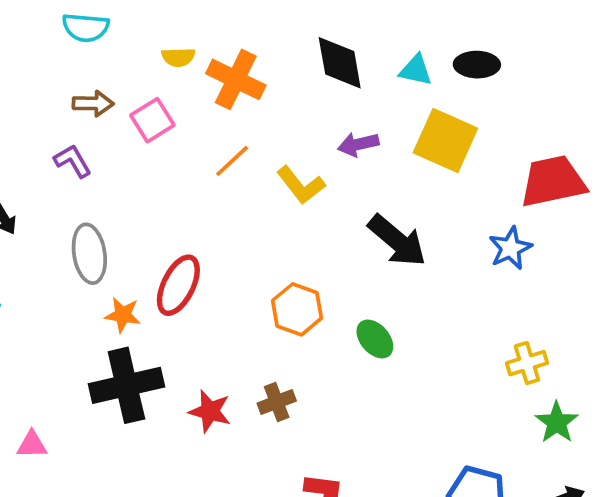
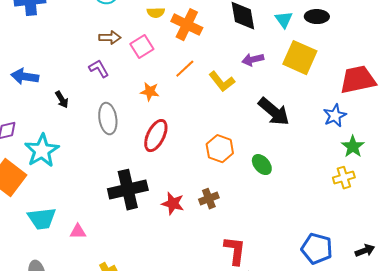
cyan triangle: (416, 70) -> (284, 20), turned 42
orange star: (123, 315) -> (150, 92), moved
green star: (557, 422) -> (353, 147), moved
pink triangle: (32, 445) -> (78, 232), moved

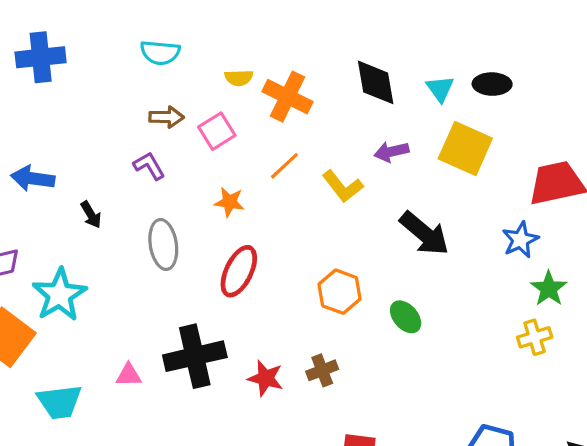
pink triangle: (78, 232) -> (129, 375), moved

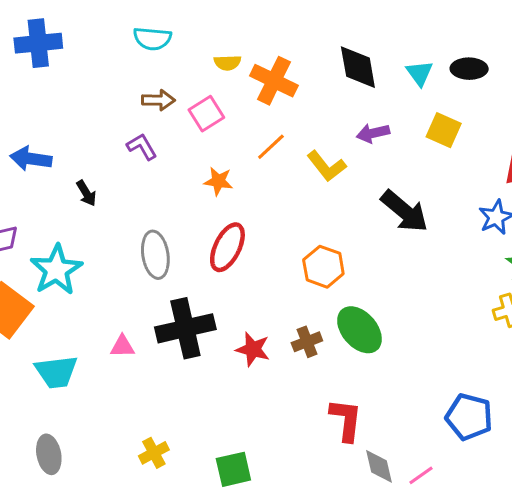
yellow square: (465, 149) -> (444, 130), size x0.7
gray ellipse: (163, 244) -> (155, 255), moved
green ellipse: (406, 317) -> (359, 330), moved, size x1.5

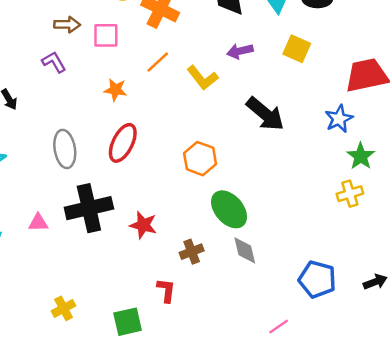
pink square: (206, 114) -> (106, 35), turned 32
brown cross: (307, 342) -> (192, 252), moved
red L-shape: (346, 420) -> (166, 290), moved, size x0.7
gray diamond: (379, 466) -> (245, 250), moved

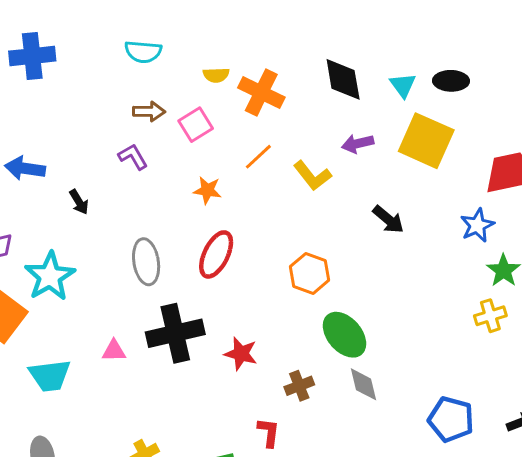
pink square: (106, 35) -> (196, 125), turned -32
yellow square: (297, 49) -> (426, 141), size x1.6
black arrow: (265, 114) -> (388, 219), size x0.7

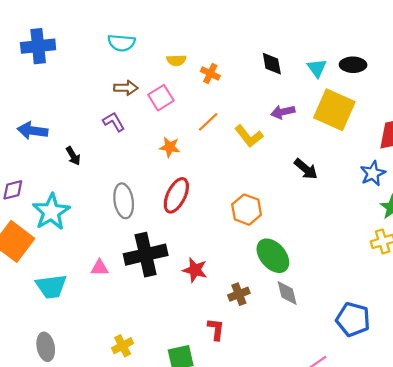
black diamond: (343, 79) -> (272, 64), size x0.7
orange cross: (261, 93) -> (210, 74), size x0.6

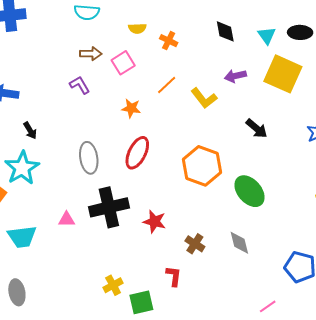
black arrow: (73, 156) -> (30, 131), moved
orange hexagon: (247, 210) -> (202, 166), size x1.4
green ellipse: (273, 256) -> (250, 191), moved
brown cross: (239, 294) -> (195, 244), turned -36
yellow cross: (123, 346) -> (113, 285), moved

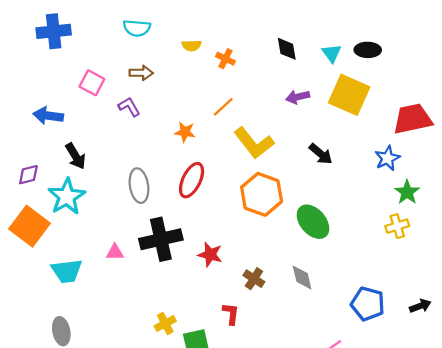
pink square: (123, 63) -> (92, 83), moved, turned -30
yellow L-shape: (204, 98) -> (254, 143), moved, size x1.4
black arrow: (30, 131) -> (76, 156), size x1.4

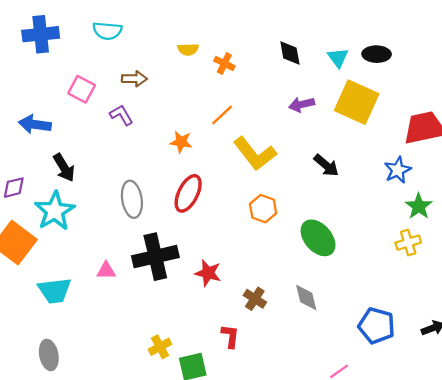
cyan semicircle: (137, 28) -> (107, 31), moved
orange hexagon: (262, 194) -> (263, 209), size x0.6

